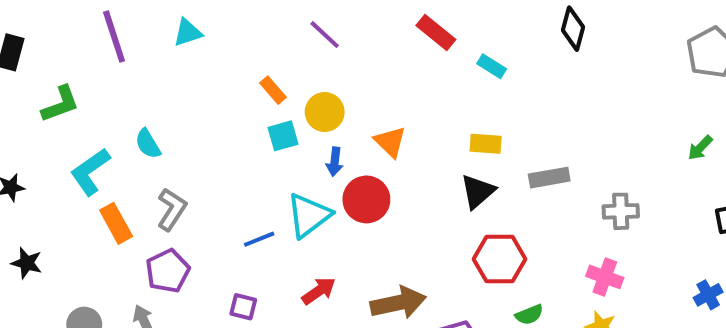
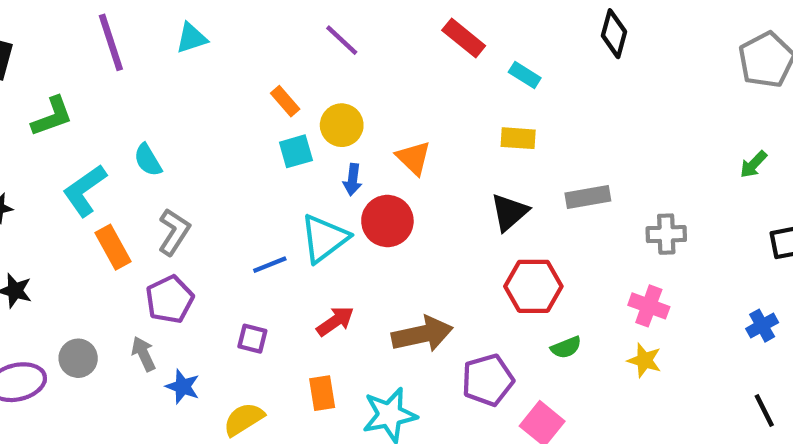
yellow rectangle: (486, 144) -> (518, 138), moved

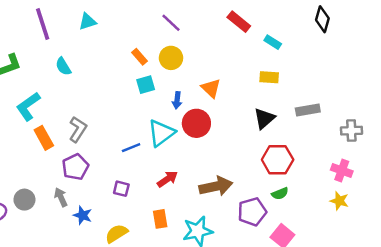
yellow circle: (342, 125) -> (171, 58), moved
cyan semicircle: (148, 160) -> (63, 66), moved
green semicircle: (566, 347) -> (280, 194), moved

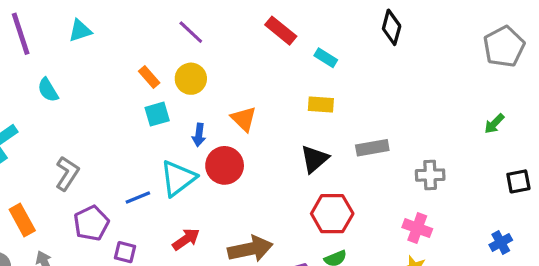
orange rectangle: (44, 138) -> (22, 220), moved
purple pentagon: (75, 167) -> (91, 223), moved

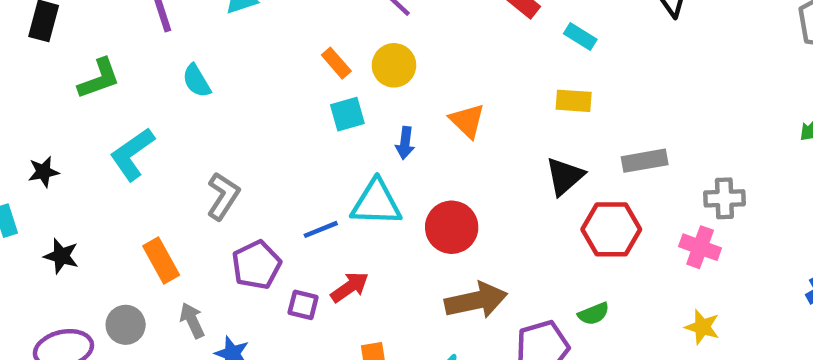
red circle: (225, 165) -> (452, 227), moved
cyan triangle: (178, 178) -> (376, 203), turned 39
red hexagon: (332, 214) -> (611, 229), moved
pink cross: (417, 228) -> (700, 247), moved
red arrow: (186, 239) -> (350, 287), moved

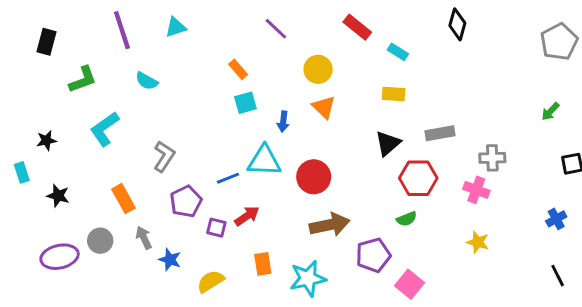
yellow circle: (394, 65) -> (318, 69), moved
cyan semicircle: (197, 81) -> (147, 81), turned -30
green semicircle: (594, 314) -> (407, 219), moved

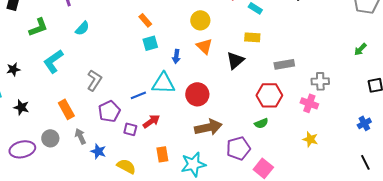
cyan semicircle: (147, 81) -> (82, 28), turned -77
black triangle: (388, 143) -> (235, 60), moved
yellow semicircle: (211, 281) -> (126, 166), turned 60

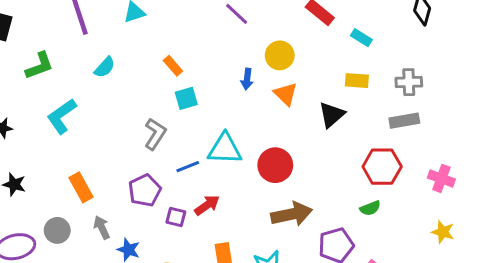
orange rectangle: (145, 20) -> (173, 66), moved
cyan square: (150, 43) -> (186, 98), moved
blue arrow: (176, 56) -> (247, 79), moved
gray L-shape: (94, 80) -> (155, 134), moved
gray cross: (320, 81) -> (409, 82), moved

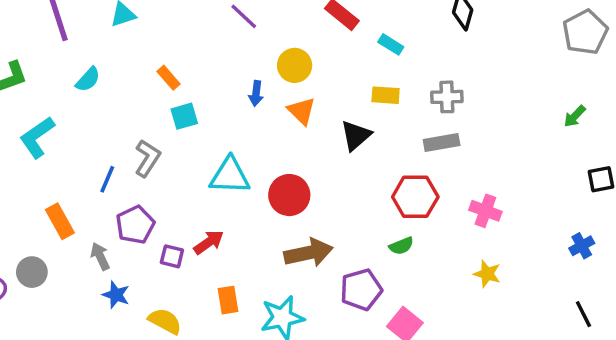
blue line: (188, 167) -> (107, 179), moved, turned -45
gray arrow: (102, 227) -> (100, 256), moved

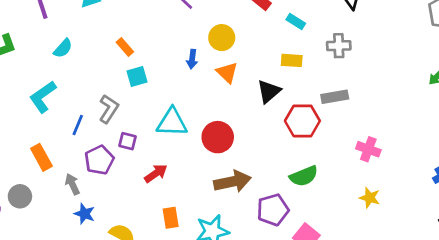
gray cross: (447, 97) -> (339, 46), moved
cyan L-shape: (37, 137) -> (43, 97), moved
red hexagon: (415, 197) -> (302, 121), moved
green semicircle: (401, 246) -> (304, 176), size x1.5
purple square: (172, 256) -> (128, 141), moved

